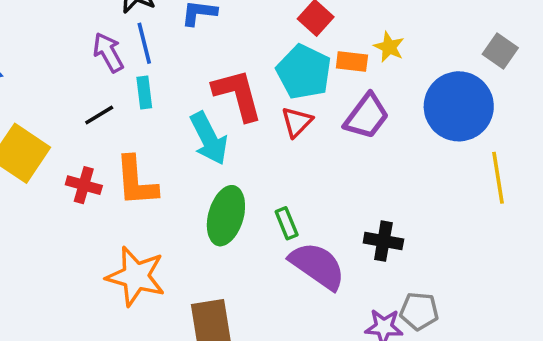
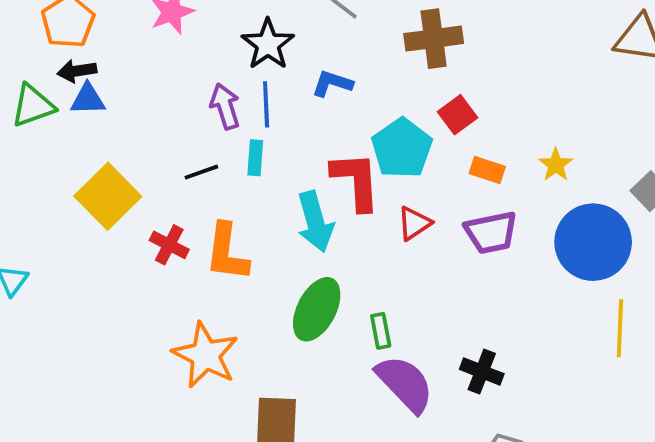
yellow star: (389, 47) -> (556, 165), moved
cyan pentagon: (304, 72) -> (402, 148), moved
purple trapezoid: (367, 116) -> (491, 232), turned 30

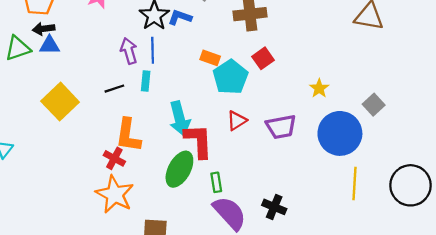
blue L-shape: (332, 83) -> (180, 17), moved
orange rectangle: (487, 170) -> (210, 58), moved
red L-shape: (356, 181) -> (198, 141), moved
red cross: (169, 245) -> (114, 158), moved

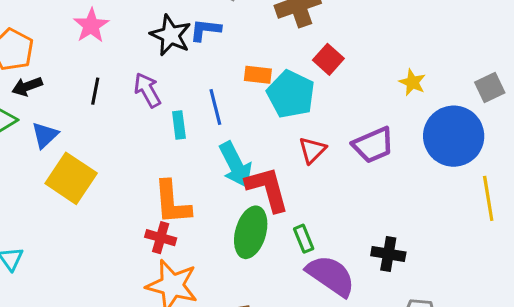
blue triangle: (50, 45) -> (45, 135), moved, turned -30
blue line: (153, 50) -> (215, 107), moved
black line: (114, 89) -> (95, 91), moved, turned -48
gray square: (374, 105) -> (490, 88), turned 30

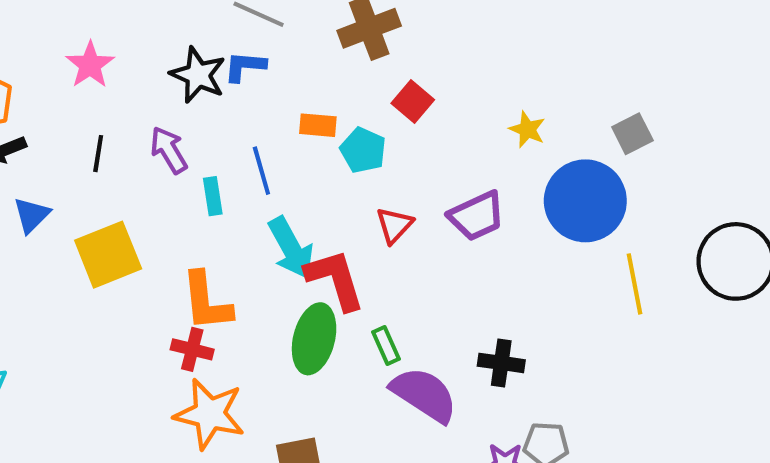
cyan pentagon: (291, 94) -> (363, 150), size x0.7
yellow square: (71, 178) -> (108, 255), moved, turned 36

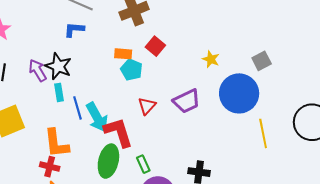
black star: (198, 75) -> (58, 66), moved
orange rectangle: (318, 125) -> (123, 54), moved
blue line: (261, 171) -> (77, 108), moved

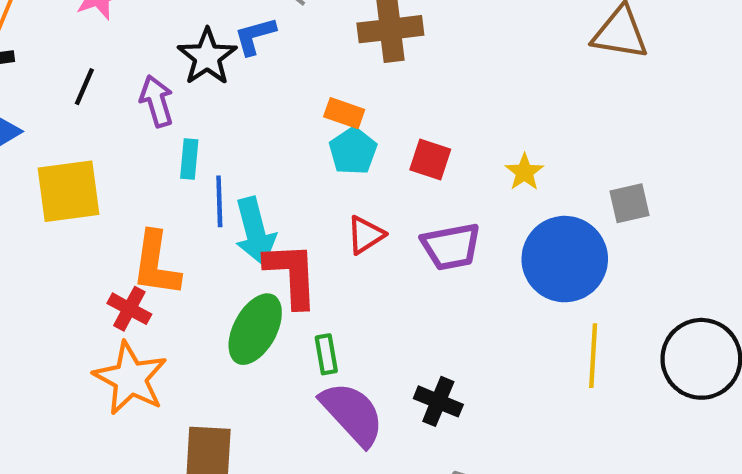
blue L-shape: (74, 30) -> (255, 36), turned -35
red square: (155, 46) -> (430, 160), moved, turned -36
black star: (58, 66) -> (207, 57), moved

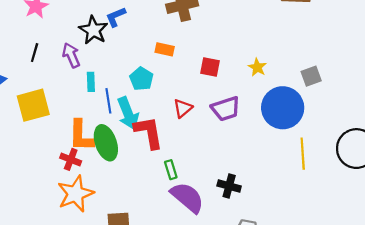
cyan pentagon: (353, 151) -> (141, 79), moved
green ellipse: (255, 329) -> (106, 143), moved, turned -40
orange star: (130, 378) -> (75, 194), turned 30

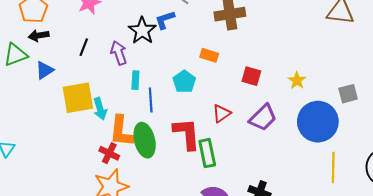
purple trapezoid: (226, 109) -> (263, 118), turned -32
cyan arrow: (128, 113) -> (100, 109), moved, size x0.7
green rectangle: (171, 170) -> (207, 153), moved, size x1.5

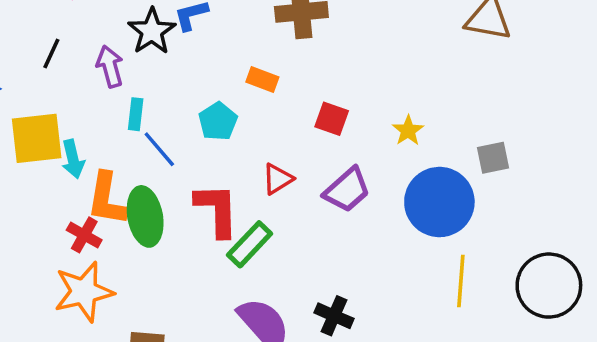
blue line: (151, 100) -> (159, 149), turned -40
green rectangle: (207, 153) -> (250, 244), turned 52

